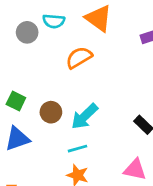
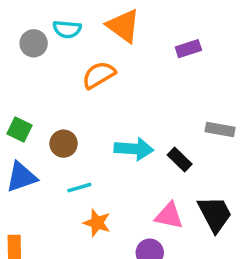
cyan arrow: (85, 116) -> (134, 149), moved, turned -132
cyan line: (78, 149) -> (79, 188), moved

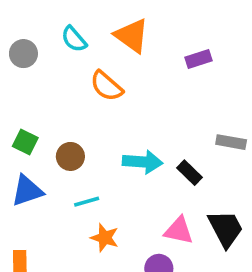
cyan semicircle: (67, 29) -> (74, 39), turned 44
gray circle: (34, 43) -> (23, 54), moved
orange semicircle: (99, 75) -> (106, 86), turned -108

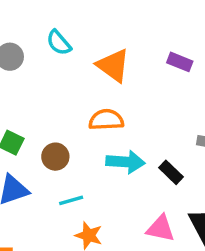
orange triangle: (132, 36) -> (113, 65), moved
purple rectangle: (199, 59) -> (180, 62), turned 40
orange semicircle: (106, 86) -> (106, 120), moved, turned 136

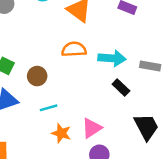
cyan arrow: (125, 162) -> (112, 58), moved
pink triangle: (160, 228) -> (92, 128), moved, turned -45

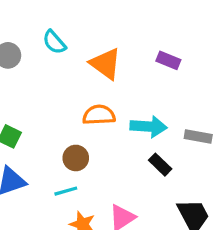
brown circle: (37, 76) -> (76, 158), moved

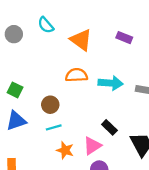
brown circle: (76, 158) -> (50, 105), moved
black rectangle: (160, 165) -> (109, 127), moved

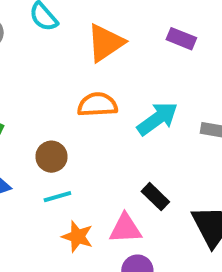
orange triangle: (81, 40) -> (105, 43), turned 50
cyan arrow: (111, 83) -> (157, 119), turned -40
pink triangle: (92, 146) -> (125, 229), turned 30

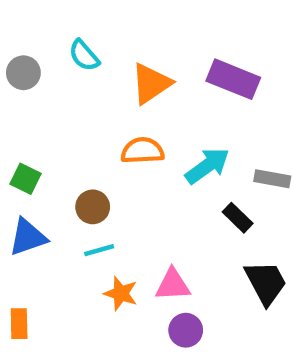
purple rectangle: (181, 39) -> (233, 79), size x1.6
black rectangle: (155, 197) -> (238, 218), moved

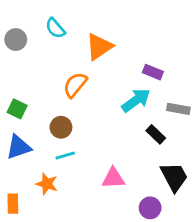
purple rectangle: (233, 79) -> (153, 72), moved, size x0.6
orange semicircle: (142, 151) -> (75, 85), moved, turned -48
orange star: (121, 293) -> (47, 184), moved
purple circle: (186, 330) -> (150, 208), moved

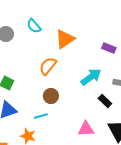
purple rectangle: (153, 72) -> (109, 48), moved
brown circle: (61, 127) -> (51, 96), moved
pink triangle: (113, 178) -> (86, 129), moved

